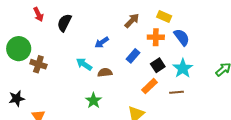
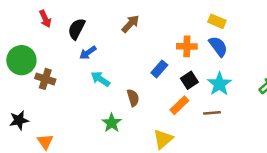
yellow rectangle: (164, 16) -> (217, 21), moved
brown arrow: (132, 21) -> (130, 24), moved
blue arrow: (102, 42) -> (88, 53), moved
brown semicircle: (105, 73) -> (133, 98), moved, turned 80

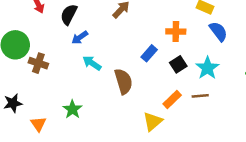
blue semicircle: (218, 46) -> (218, 31), moved
brown semicircle: (133, 98) -> (124, 81), size x1.5
orange rectangle: (179, 105) -> (172, 100), moved
green star: (112, 123) -> (72, 109), moved

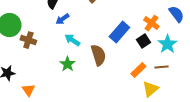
orange cross: (176, 31) -> (151, 23), moved, turned 35
blue rectangle: (149, 53) -> (119, 32), size x1.5
green star: (72, 109) -> (67, 64), moved
yellow triangle: (153, 121) -> (150, 89), moved

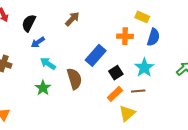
blue semicircle: (176, 14) -> (153, 37), turned 54
orange cross: (151, 23) -> (125, 36), moved, turned -35
black square: (143, 41) -> (116, 73), moved

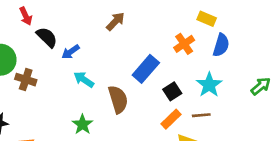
black semicircle: (29, 23) -> (47, 37), moved, turned 108
orange cross: (125, 36) -> (184, 44), turned -35
green star: (43, 88) -> (82, 124), moved

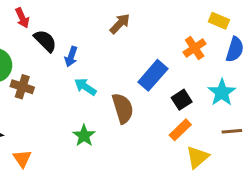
blue arrow: (71, 52) -> (71, 57), turned -36
brown line: (201, 115) -> (232, 131), moved

